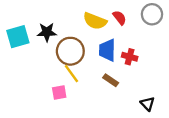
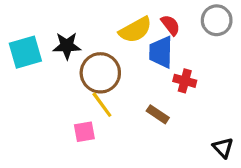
yellow semicircle: (95, 21) -> (135, 30), turned -50
blue trapezoid: (107, 50) -> (161, 52), moved
black triangle: (148, 104) -> (223, 148), moved

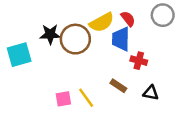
cyan square: (25, 52) -> (19, 55), moved
brown circle: (100, 73) -> (75, 39), moved
yellow line: (102, 105) -> (86, 98), moved
black triangle: (223, 148) -> (151, 93), moved, turned -35

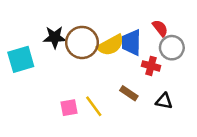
gray circle: (163, 15) -> (172, 48), moved
red semicircle: (128, 19) -> (160, 28), moved
yellow semicircle: (102, 22) -> (111, 45), moved

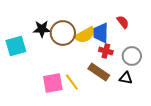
gray circle: (172, 48) -> (132, 56), moved
red cross: (151, 66) -> (106, 51), moved
brown rectangle: (129, 93) -> (99, 72), size x1.5
pink square: (69, 108) -> (53, 83), size x1.5

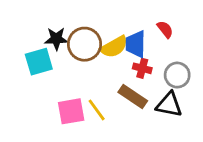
cyan square: (16, 46) -> (39, 62), moved
black triangle: (126, 78) -> (169, 105), size x1.5

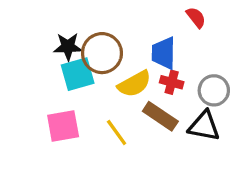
red semicircle: (165, 29) -> (196, 17), moved
yellow semicircle: (114, 47) -> (134, 84), moved
cyan square: (39, 62) -> (78, 74), moved
pink square: (71, 111) -> (63, 126), moved

